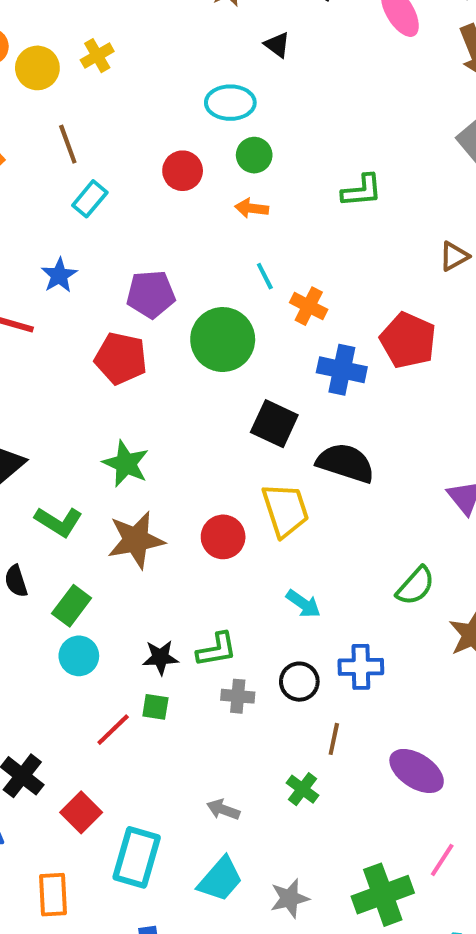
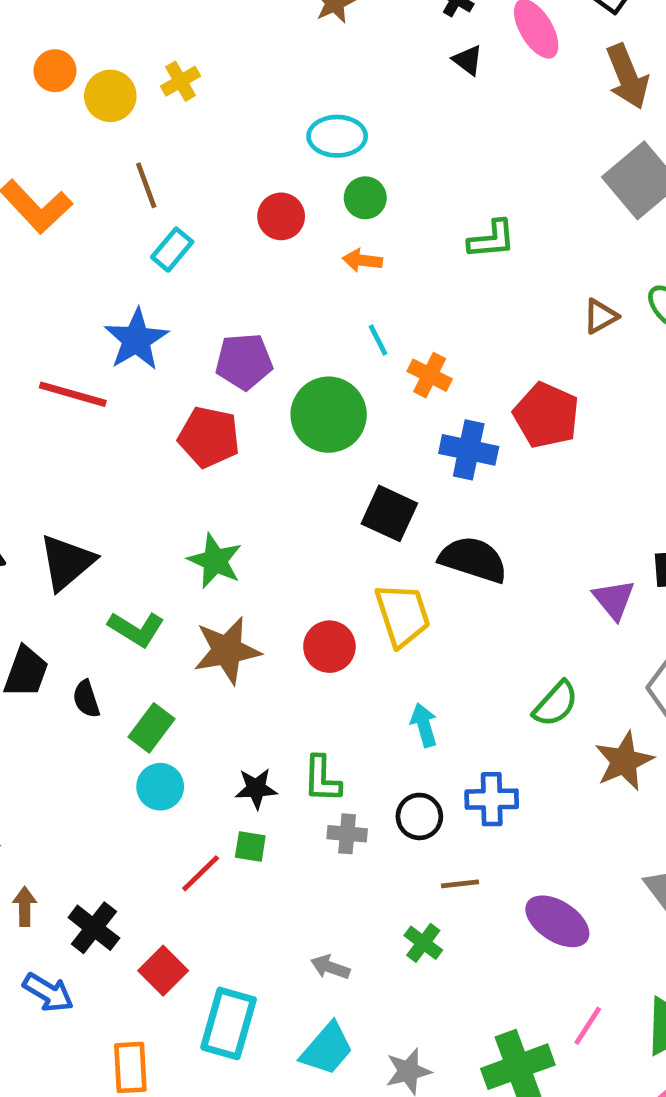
black triangle: (277, 45) -> (468, 60), moved
blue star: (59, 275) -> (136, 340), size x1.5
cyan arrow: (303, 604) -> (424, 725), turned -141
green L-shape: (217, 650) -> (322, 779), turned 102
brown line: (334, 739) -> (460, 884), turned 72

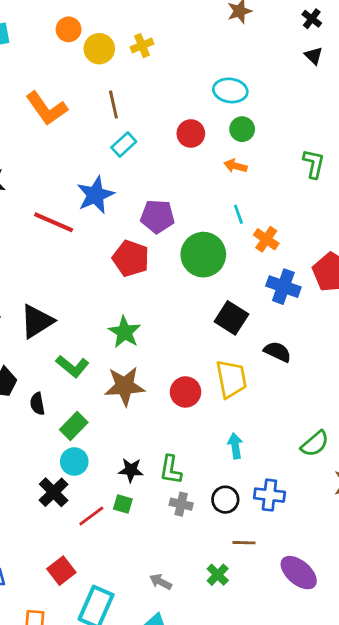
green L-shape: (492, 239) -> (314, 164), turned -80
black semicircle: (473, 559) -> (277, 352), size x0.7
black cross: (94, 928) -> (54, 492), moved

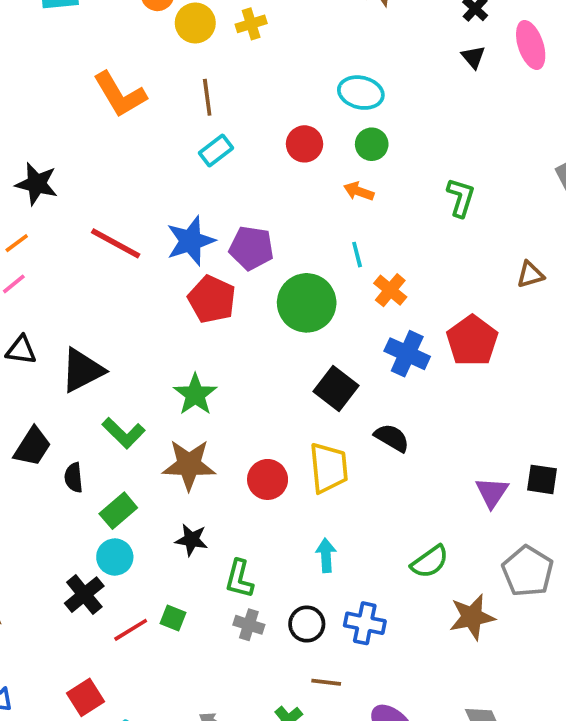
blue star: (95, 195) -> (191, 241), moved
black star: (131, 470) -> (191, 540), moved

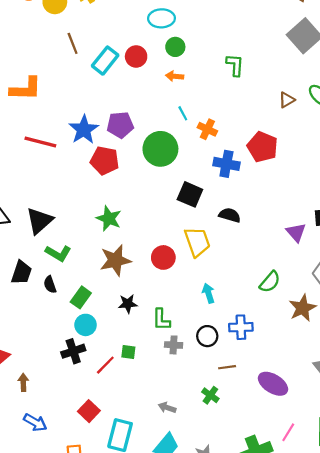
orange L-shape: (120, 95) -> (26, 89), moved, turned -44
cyan rectangle: (216, 150) -> (105, 61), moved, size x1.4
green L-shape: (124, 433) -> (58, 253), moved
black cross: (84, 595) -> (73, 351), turned 35

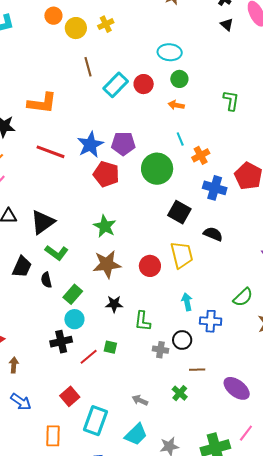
orange cross: (207, 129) -> (201, 155), turned 30
blue cross: (241, 327) -> (211, 321), moved
gray cross: (174, 345) -> (160, 350), moved

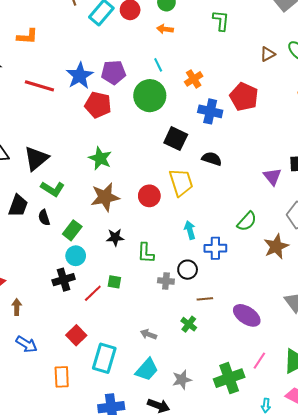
orange L-shape: (42, 103) -> (27, 36), size x0.7
cyan line: (180, 139) -> (158, 65), moved

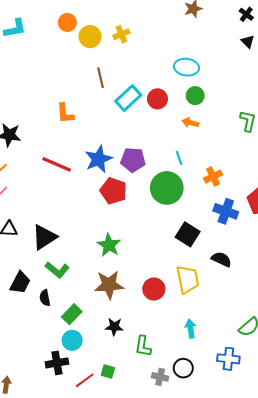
orange L-shape: (27, 36) -> (65, 113), moved, turned 75
blue cross: (215, 248) -> (228, 359), moved

